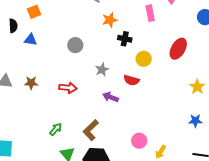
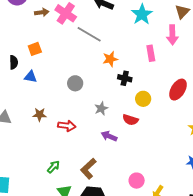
brown star: (31, 83) -> (40, 115), moved

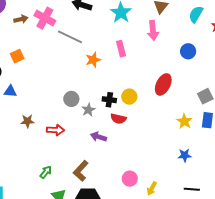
pink rectangle: (151, 53) -> (121, 49), moved
blue triangle: (31, 77) -> (10, 91), moved
black cross: (125, 78) -> (109, 100), moved
gray circle: (75, 83) -> (71, 99), moved

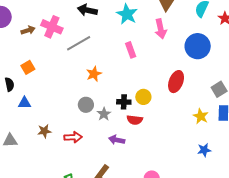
gray line: (70, 37) -> (79, 43), turned -50
blue circle: (188, 51) -> (198, 46), size x1.6
orange star: (93, 60) -> (94, 74), moved

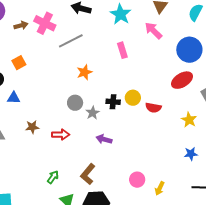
pink arrow: (161, 29) -> (153, 31), turned 144
red ellipse: (176, 82) -> (182, 80), moved, turned 35
red semicircle: (135, 120) -> (153, 108), moved

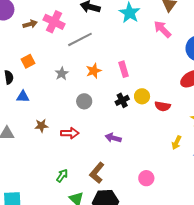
pink rectangle: (122, 50) -> (124, 69), moved
black cross: (113, 102) -> (122, 100), turned -32
gray star: (93, 113) -> (62, 73), moved
yellow arrow: (160, 188) -> (176, 143), moved

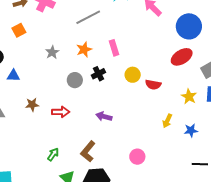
gray line: (80, 39) -> (88, 17), moved
orange square: (28, 61) -> (19, 30), moved
black cross: (122, 100) -> (98, 74), moved

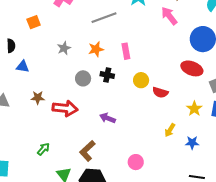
red ellipse: (182, 57) -> (192, 68), turned 45
black cross: (98, 74) -> (107, 75), turned 32
red arrow: (61, 112) -> (65, 108), size x1.4
green arrow: (53, 154) -> (43, 149), moved

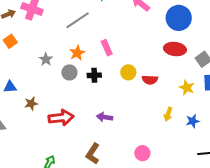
gray circle: (83, 78) -> (69, 72), moved
brown star: (38, 98) -> (31, 104), moved

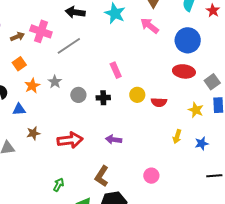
gray line: (78, 20) -> (69, 46), moved
orange star: (77, 53) -> (32, 86), moved
brown star: (31, 104) -> (33, 133), moved

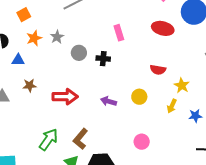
red ellipse: (184, 71) -> (163, 28), moved
yellow circle: (137, 95) -> (139, 97), moved
yellow star: (196, 110) -> (182, 85), moved
brown L-shape: (102, 176) -> (80, 139), moved
green arrow: (59, 185) -> (48, 140), size x1.6

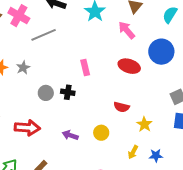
gray circle: (79, 53) -> (46, 93), moved
yellow arrow: (172, 106) -> (133, 152), moved

